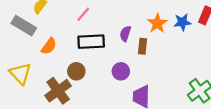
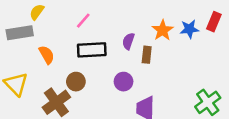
gray rectangle: (24, 26) -> (20, 33), turned -40
orange semicircle: (49, 46) -> (47, 55), turned -66

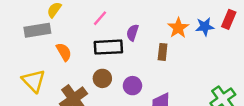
purple semicircle: (128, 41) -> (132, 33), moved
brown circle: (76, 82) -> (102, 78), moved
purple circle: (124, 82) -> (132, 86), moved

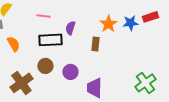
pink line: (100, 18) -> (43, 16), turned 56
red rectangle: (229, 19) -> (150, 17), turned 49

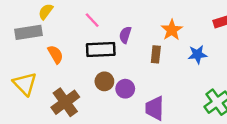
pink line: (43, 16) -> (92, 20), turned 40
blue star: (130, 23) -> (197, 54), moved
brown circle: (45, 66) -> (104, 81), moved

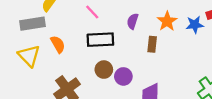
purple semicircle: (125, 35) -> (133, 21), moved
blue star: (197, 54) -> (195, 25), moved
yellow triangle: (25, 84) -> (29, 56), moved

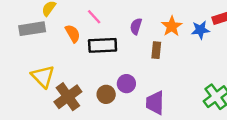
orange semicircle: (58, 44) -> (73, 33), moved
yellow triangle: (29, 56) -> (43, 76), moved
brown circle: (104, 70) -> (106, 94), moved

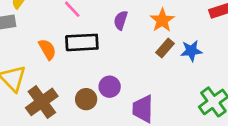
blue star: (200, 30) -> (191, 51), moved
orange semicircle: (73, 33) -> (47, 49), moved
brown rectangle: (156, 50) -> (165, 48), moved, turned 35

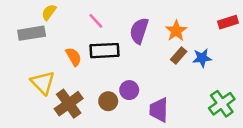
purple semicircle: (121, 20) -> (139, 31), size x1.5

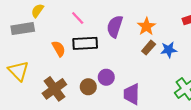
yellow triangle: (43, 83) -> (18, 71), moved

